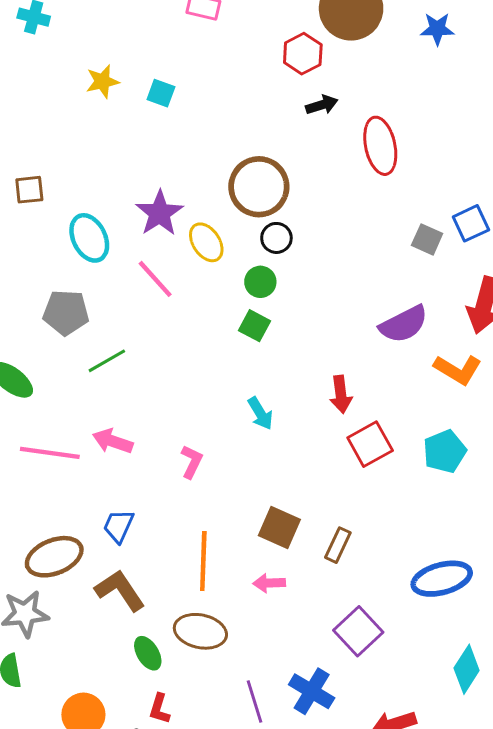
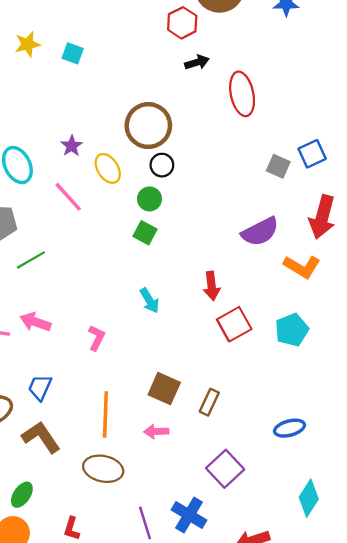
purple star: (159, 213) -> (72, 146), size x0.6
blue ellipse: (442, 579) -> (289, 428), size x0.7
green ellipse: (148, 653) -> (22, 495), moved, turned 65

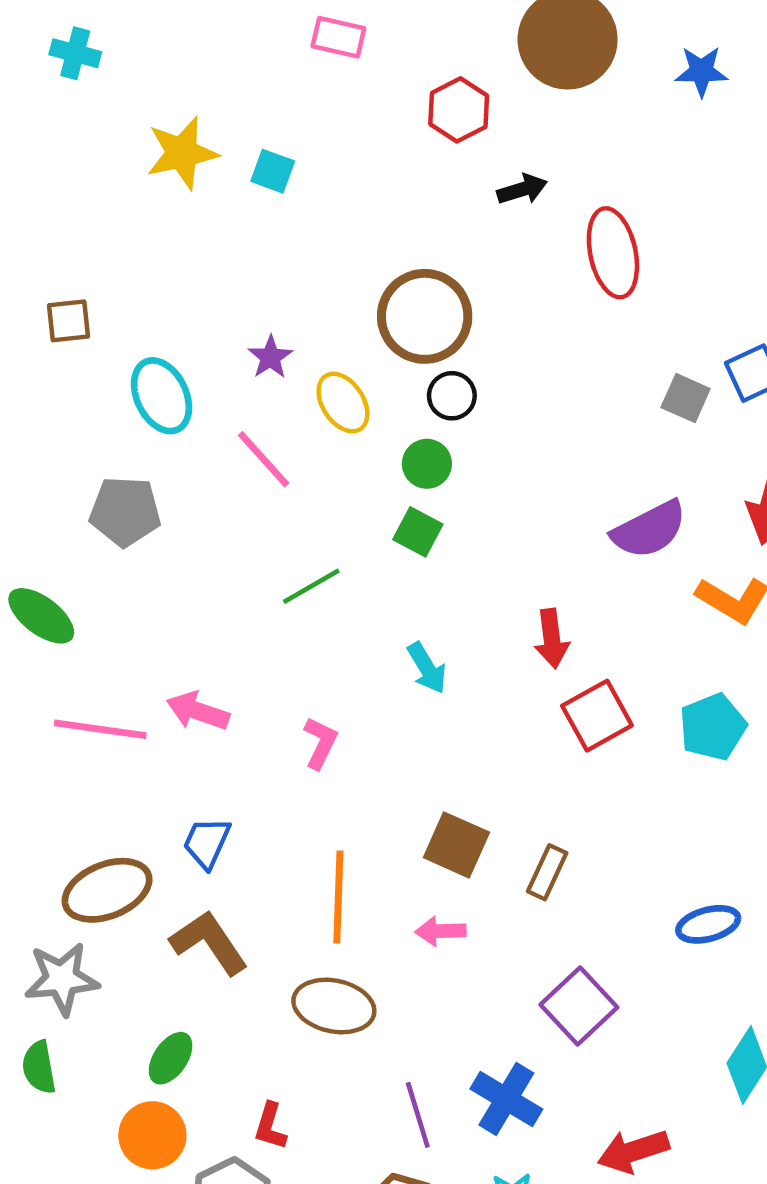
red hexagon: (182, 23) -> (459, 110), moved
yellow star: (28, 44) -> (182, 153), size x1.4
green line: (31, 260) -> (311, 586), moved

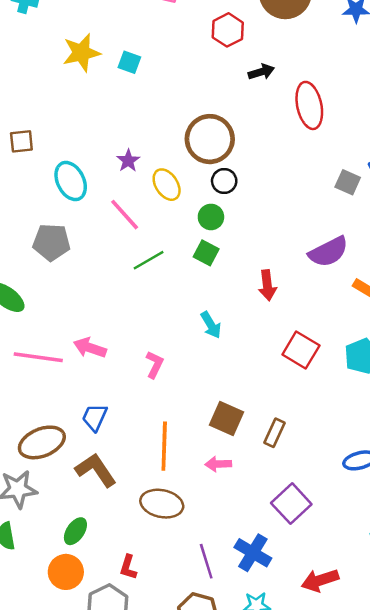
green line: (311, 586) -> (149, 260), moved
red arrow: (552, 638) -> (267, 285), moved
red square: (597, 716) -> (301, 350), turned -30

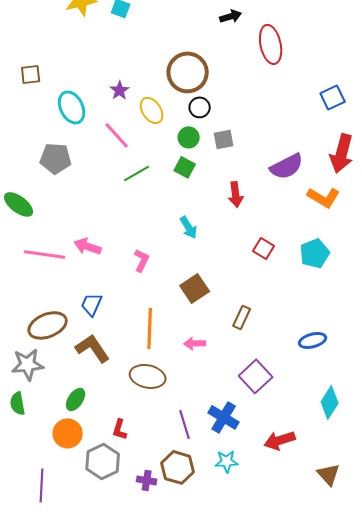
gray square: (348, 182) -> (224, 139), moved, turned -35
red square: (301, 350) -> (264, 248), size x0.7
brown square: (227, 418) -> (195, 288), moved, turned 32

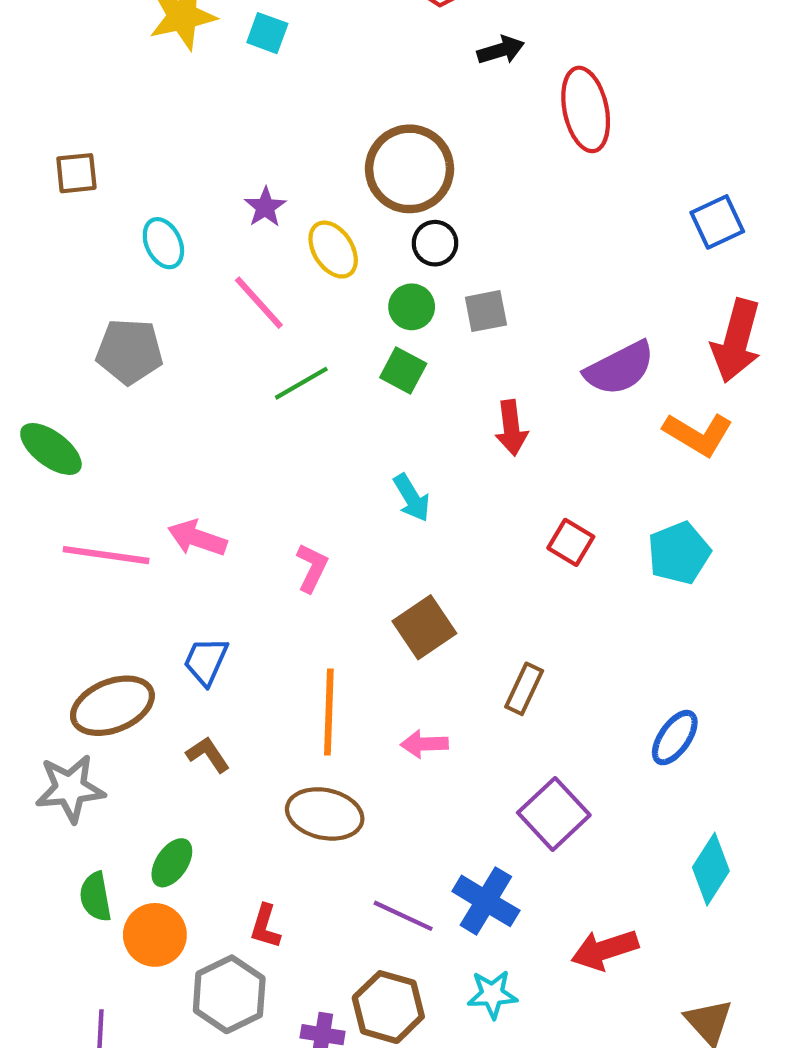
cyan ellipse: (72, 107) -> (163, 243), size x0.7
blue ellipse: (313, 340) -> (675, 738), turned -40
brown L-shape: (93, 348) -> (208, 755), size x0.6
green semicircle: (18, 403) -> (95, 897), moved
purple line: (185, 424) -> (403, 916), turned -48

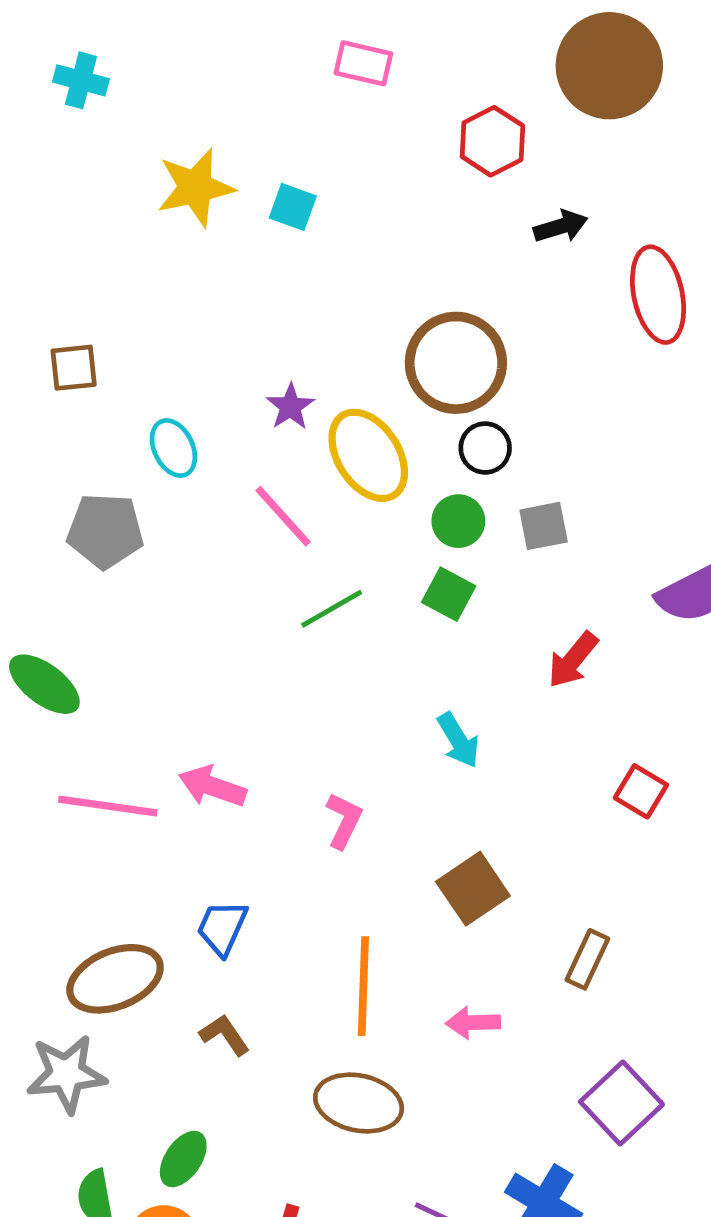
yellow ellipse: (333, 250) -> (368, 455), size x1.4
gray pentagon: (129, 351) -> (105, 531), moved
red arrow: (511, 428) -> (573, 660), turned 46

